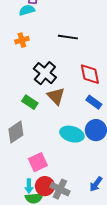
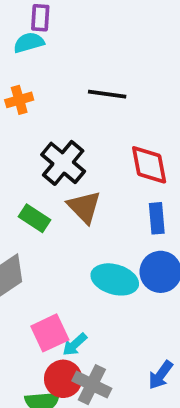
blue rectangle: (94, 102) -> (157, 218), turned 49
cyan arrow: (29, 186) -> (75, 344), moved, turned 48

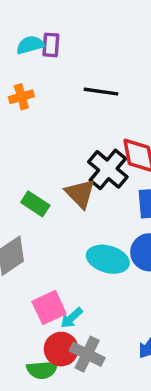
purple rectangle: (40, 18) -> (51, 45), moved
black cross: (63, 163) -> (108, 169), moved

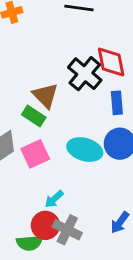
brown triangle: (80, 194) -> (45, 96), moved
green rectangle: (35, 204) -> (34, 116), moved
pink square: (49, 308) -> (35, 154), moved

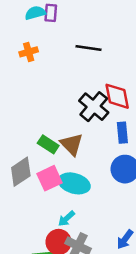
brown triangle: (45, 96) -> (72, 144), moved
cyan ellipse: (85, 150) -> (74, 183), moved

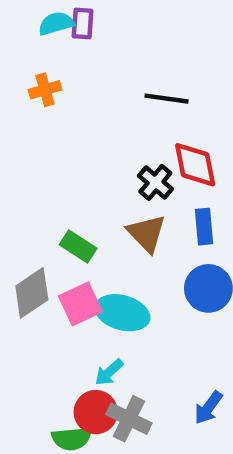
black line: (89, 48) -> (166, 99), moved
black cross: (94, 107) -> (155, 182), size x0.7
brown triangle: (72, 144) -> (147, 233), moved

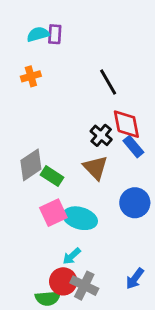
black line: (166, 99) -> (108, 82), turned 52
blue rectangle: (204, 227) -> (133, 147), moved, turned -35
gray diamond: (32, 293) -> (31, 165), moved

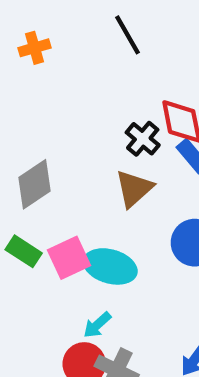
black line: (108, 82) -> (128, 35), moved
brown triangle: (96, 168) -> (134, 189), turned 32
green rectangle: (52, 176) -> (24, 251), moved

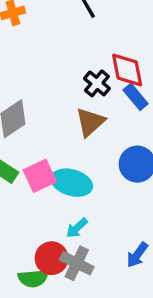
cyan arrow: (97, 325) -> (77, 228), moved

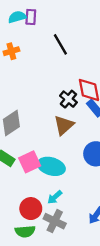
red circle: (52, 258) -> (31, 209), moved

